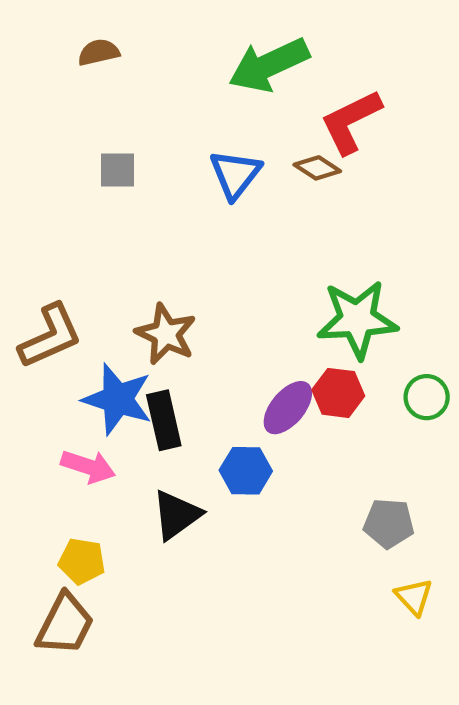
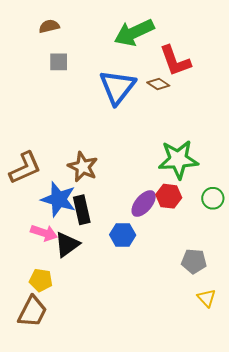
red L-shape: (351, 122) -> (175, 61), turned -84
gray square: (118, 170) -> (59, 62), moved
blue triangle: (235, 174) -> (117, 87), size x1.4
black triangle: (176, 515) -> (67, 244), moved

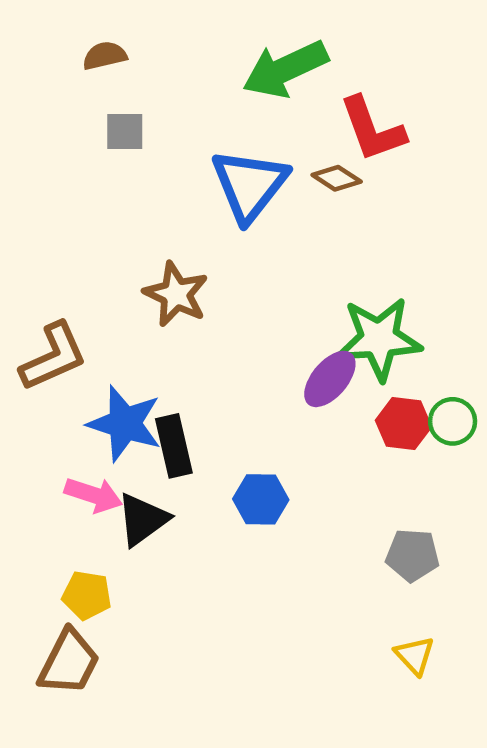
brown star: (83, 167) -> (176, 294), moved
red hexagon: (169, 196) -> (403, 424), moved
purple ellipse: (144, 204) -> (330, 379), moved
yellow triangle: (207, 298) -> (415, 655), moved

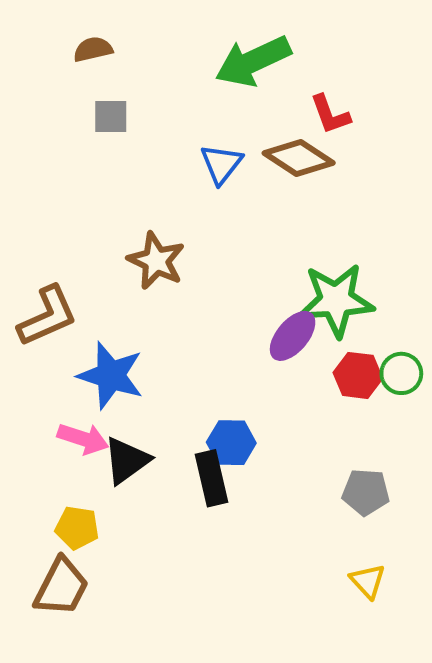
red L-shape: (372, 129) -> (330, 114), size x0.7
brown diamond: (337, 178) -> (299, 158), size x1.6
blue triangle: (250, 185) -> (221, 164), size x0.6
black rectangle: (174, 446) -> (212, 478), moved

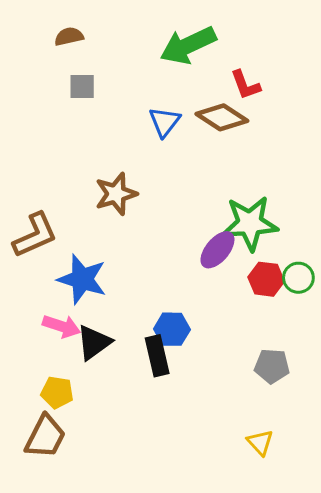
brown star: (156, 261) -> (116, 194), turned 30
yellow triangle: (368, 581) -> (260, 442), moved

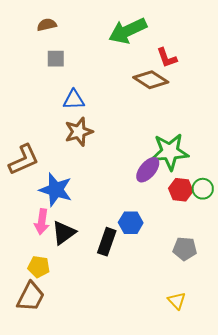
blue triangle: (165, 122) -> (74, 100), moved, turned 50
pink arrow: (62, 326) -> (42, 222), turned 80
blue hexagon: (172, 329) -> (131, 223), moved
black rectangle: (157, 356) -> (107, 242), turned 32

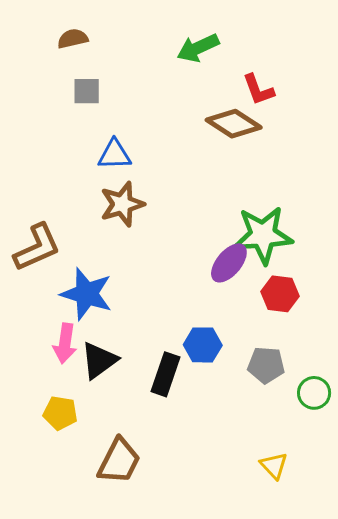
green arrow: (128, 31) -> (198, 48), size x0.7
green circle: (203, 189) -> (314, 393), moved
gray pentagon: (185, 249) -> (266, 365), moved
brown trapezoid: (31, 297) -> (119, 461), moved

